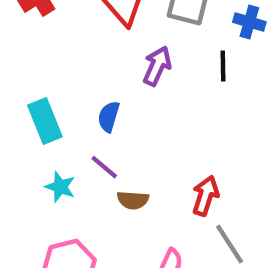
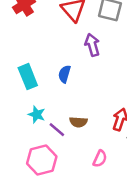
purple arrow: (157, 66) -> (92, 45), turned -40
purple line: (104, 167) -> (57, 130), moved

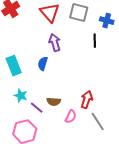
purple arrow: (92, 45) -> (55, 43), moved
pink semicircle: (100, 159) -> (71, 117), moved

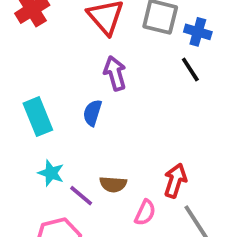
blue cross: (107, 21) -> (198, 32), moved
black line: (95, 41) -> (190, 70), turned -32

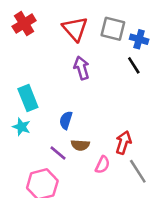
blue semicircle: (92, 113) -> (66, 120), moved
cyan star: (51, 173) -> (21, 127), moved

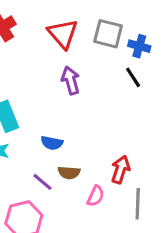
blue semicircle: (66, 120) -> (52, 143), turned -96
gray line: (138, 171) -> (138, 204), turned 35

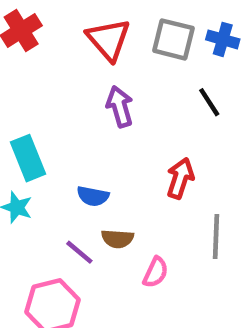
blue cross: (139, 46) -> (223, 39), moved
red arrow: (121, 169) -> (180, 178), moved
gray line: (138, 204) -> (216, 236), moved

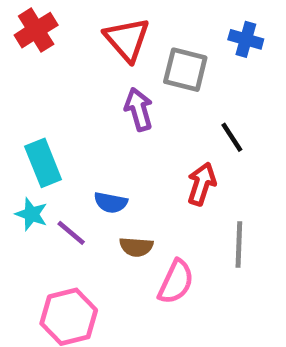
gray square: (173, 39) -> (185, 70), moved
black line: (209, 102) -> (232, 137), moved
purple line: (79, 252) -> (71, 233), moved
pink semicircle: (156, 272) -> (176, 282), size x1.4

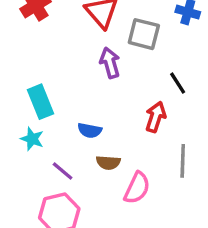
purple line: (71, 233) -> (63, 171), moved

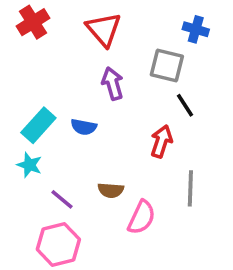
gray square: (144, 34) -> (167, 66), moved
cyan rectangle: (41, 102) -> (38, 125), turned 64
blue semicircle: (90, 130) -> (84, 127), moved

